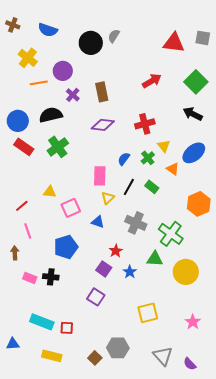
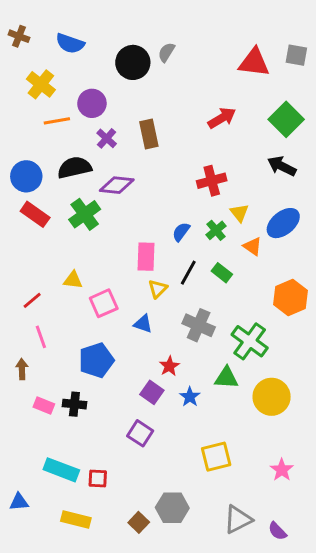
purple diamond: (103, 125) -> (117, 185), moved
gray triangle: (163, 356) -> (238, 519), turned 45

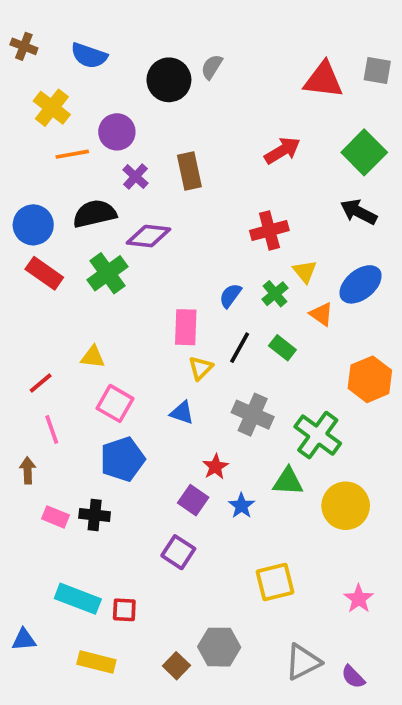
pink square: (104, 303) -> (115, 403), moved, turned -36

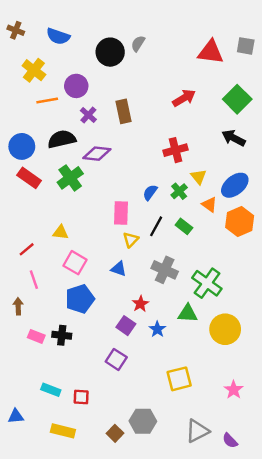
orange hexagon: (370, 379) -> (240, 221), moved
cyan rectangle: (78, 599) -> (51, 390), size x0.7

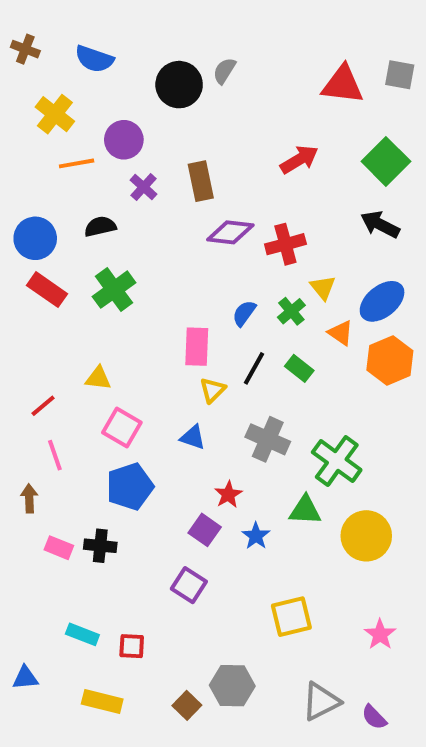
black semicircle: (62, 139) -> (100, 226), size x0.7
purple diamond: (97, 154) -> (230, 232), moved

